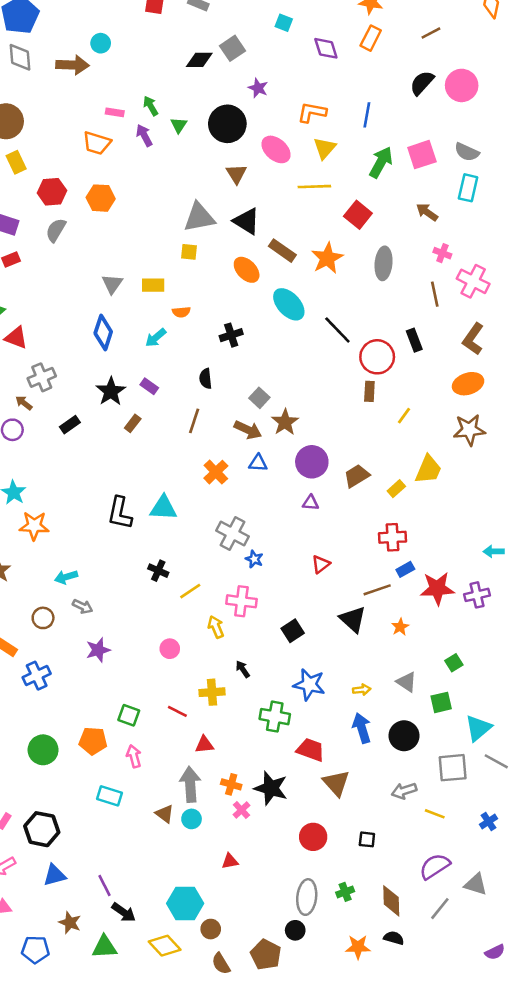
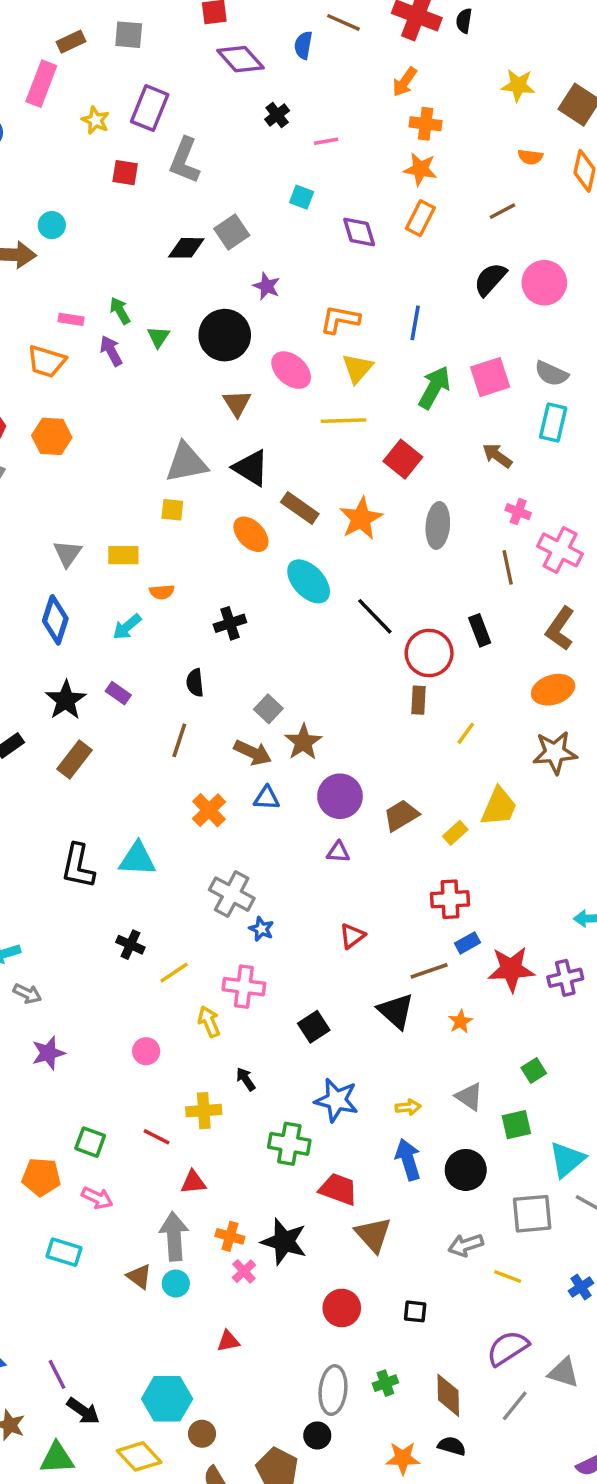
brown rectangle: (133, 423) -> (74, 760), moved, size x1.5
pink arrow: (134, 756) -> (97, 1198), turned 130

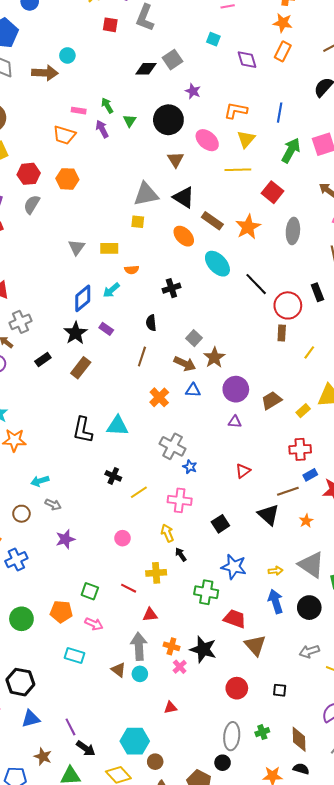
blue diamond: (55, 620) -> (83, 298), moved, turned 32
yellow arrow: (209, 1022) -> (167, 533), moved
gray triangle: (469, 1097) -> (311, 565), size x1.6

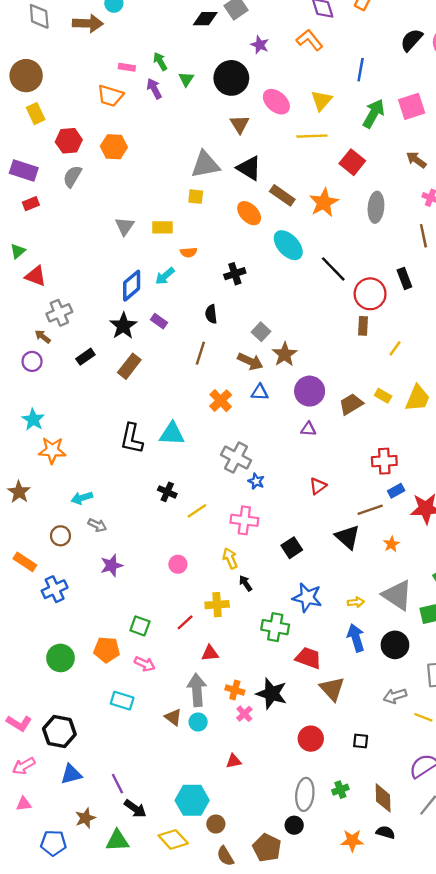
orange L-shape: (236, 111) -> (310, 40), moved, turned 40
yellow rectangle: (303, 411) -> (383, 396), moved, turned 72
red line: (129, 588) -> (185, 622), turned -70
brown star: (43, 757) -> (85, 818), turned 30

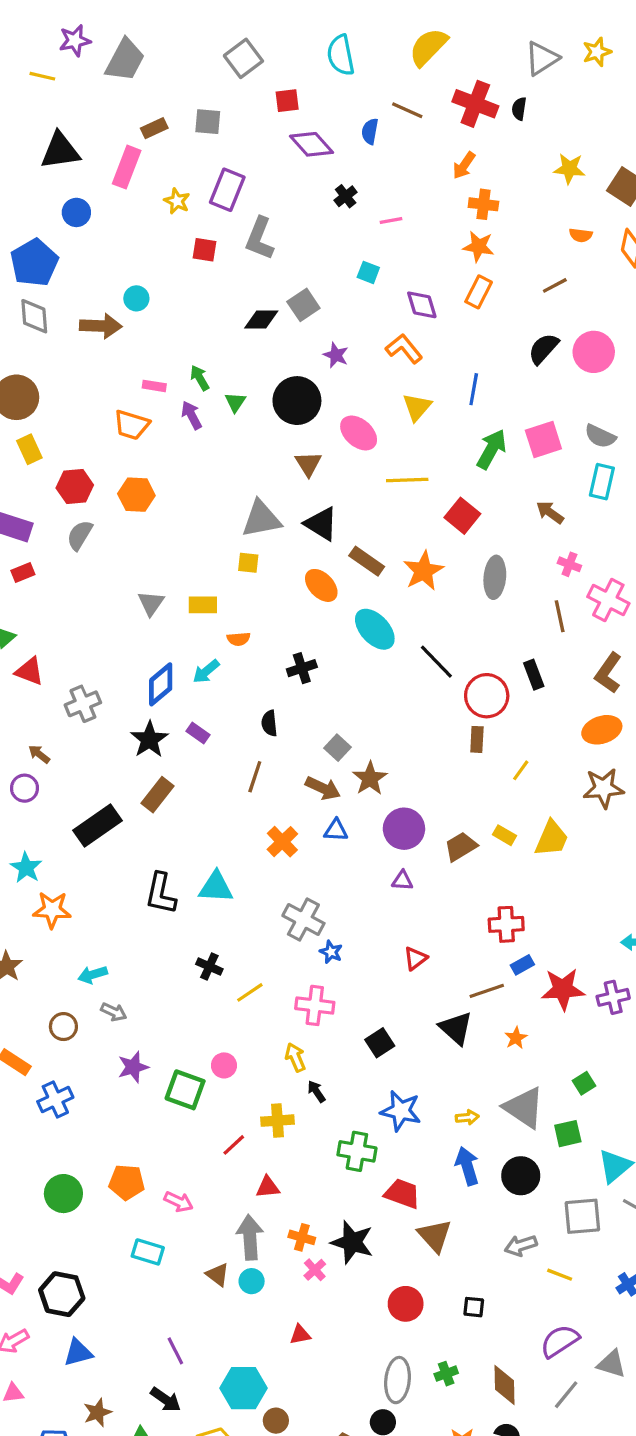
yellow triangle: (321, 100) -> (417, 407), moved
gray cross: (59, 313) -> (83, 704), moved
black rectangle: (85, 357) -> (97, 825), moved, size x1.8
green square: (140, 626) -> (185, 1090), moved, size x1.4
purple line: (117, 784) -> (175, 1351), moved

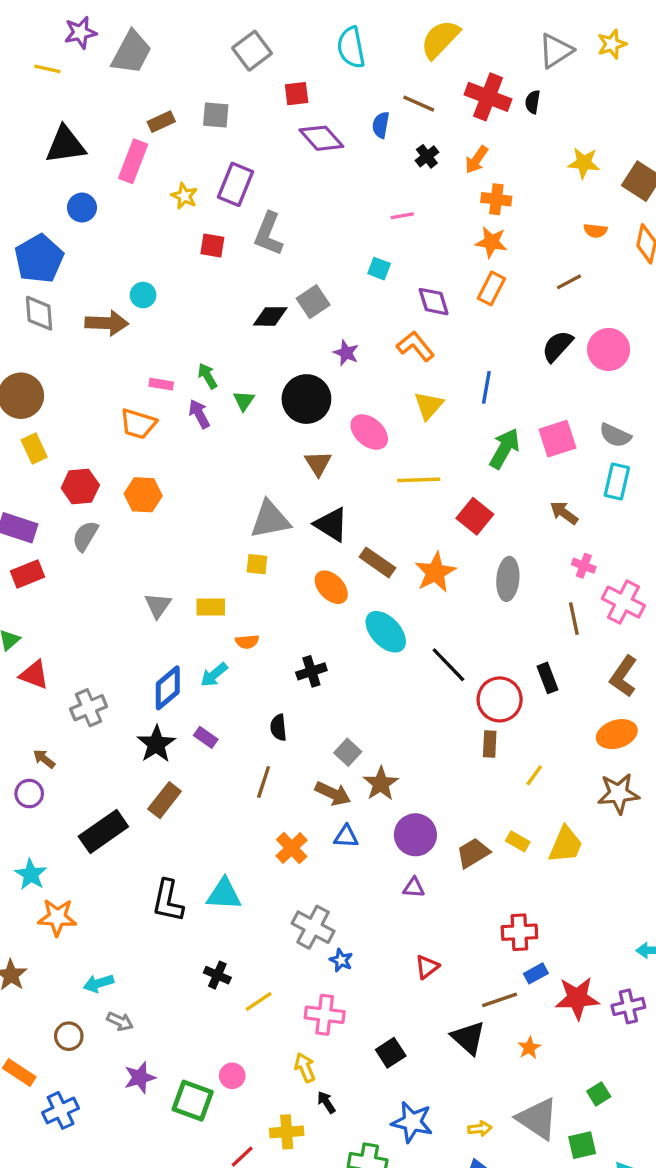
black cross: (346, 196) -> (427, 156), moved
red rectangle: (23, 572) -> (28, 574), size x1.4

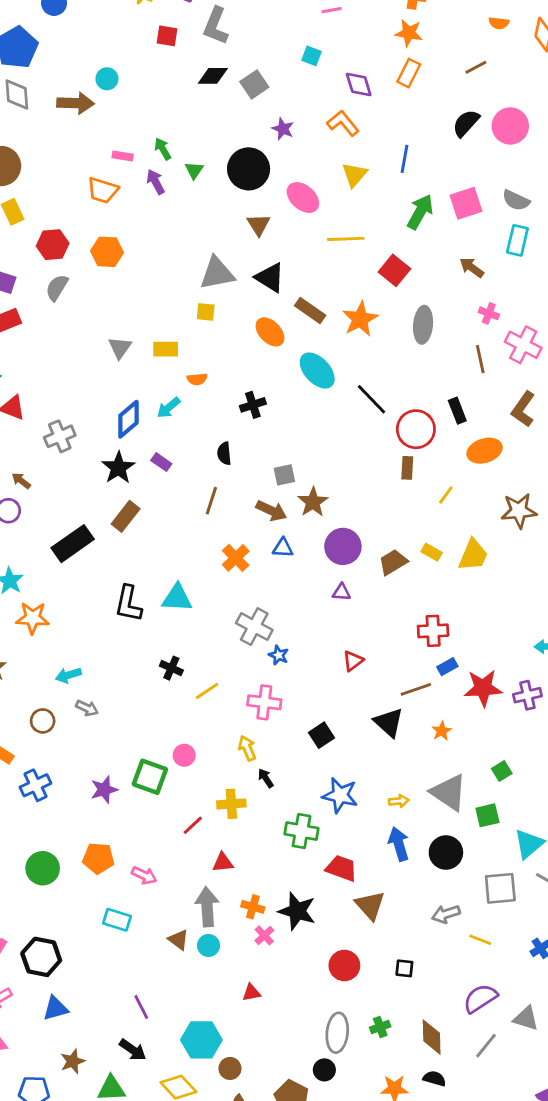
black diamond: (270, 316) -> (213, 76), moved
orange ellipse: (617, 734) -> (485, 451), moved
gray square: (348, 752) -> (284, 475), turned 35
purple star: (140, 1077) -> (104, 790), moved

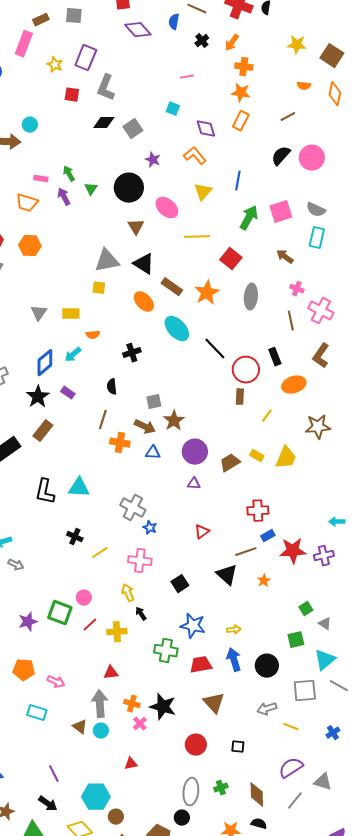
orange cross: (236, 558) -> (120, 443), moved, turned -36
gray triangle: (449, 792) -> (325, 624), moved, size x0.5
red line: (193, 825) -> (90, 625), moved
red trapezoid: (342, 868) -> (201, 665), moved, turned -30

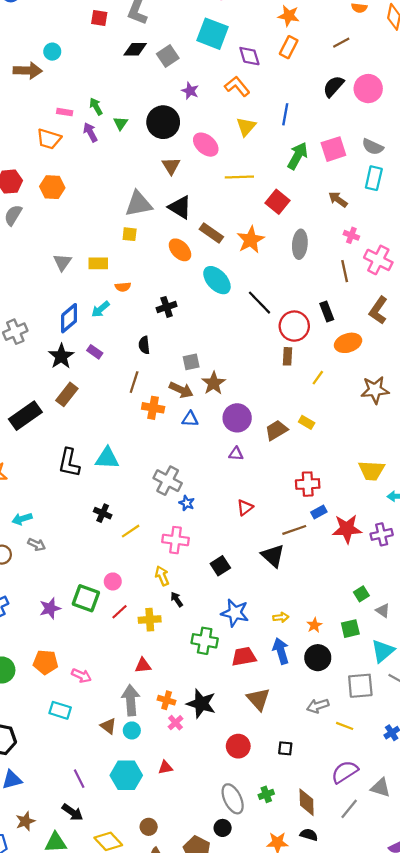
cyan square: (173, 109) -> (212, 34), size x2.0
yellow trapezoid: (286, 458) -> (372, 471), moved, turned 70
orange star: (264, 581) -> (314, 625), moved
gray ellipse: (191, 792) -> (233, 799), turned -32
cyan hexagon: (96, 797) -> (126, 775), moved

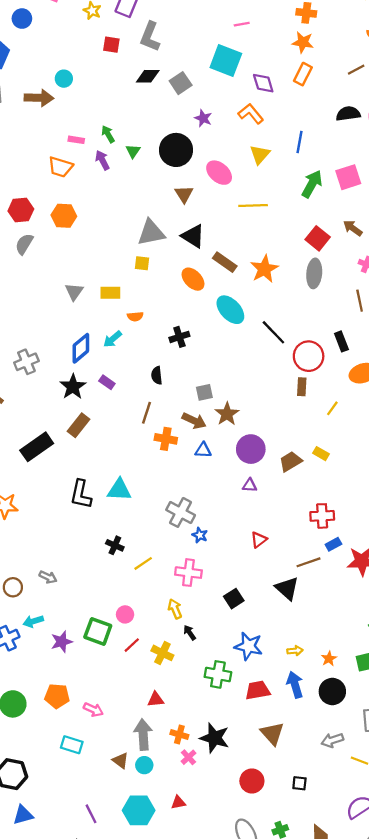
black semicircle: (333, 86) -> (348, 114), turned 40
red square: (277, 202) -> (318, 238), moved
cyan arrow: (22, 519) -> (33, 621), moved
yellow cross: (150, 620) -> (162, 653), turned 30

